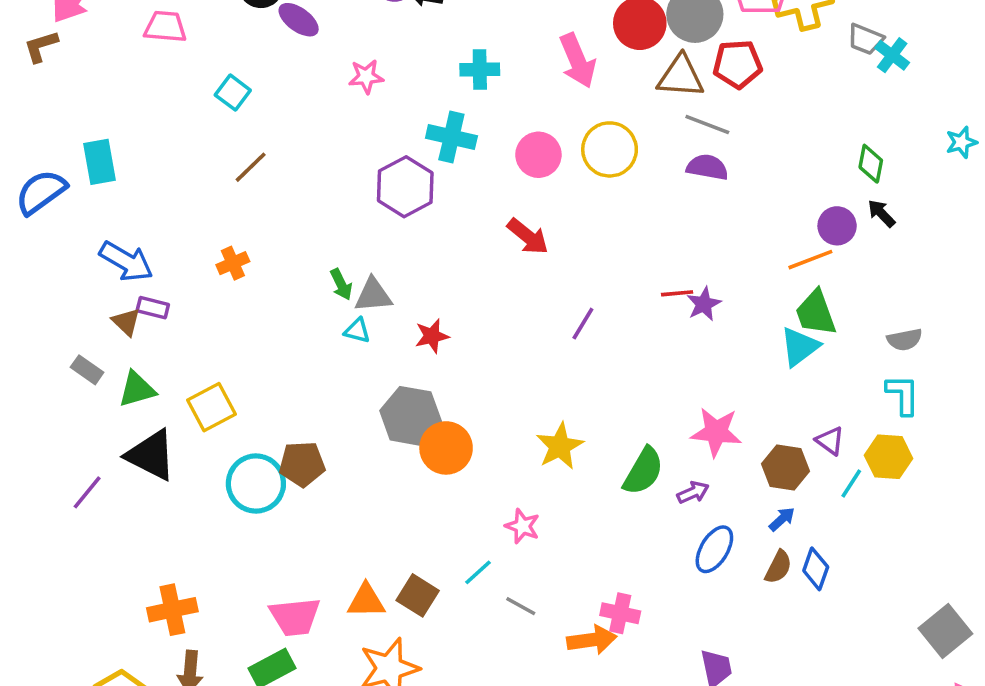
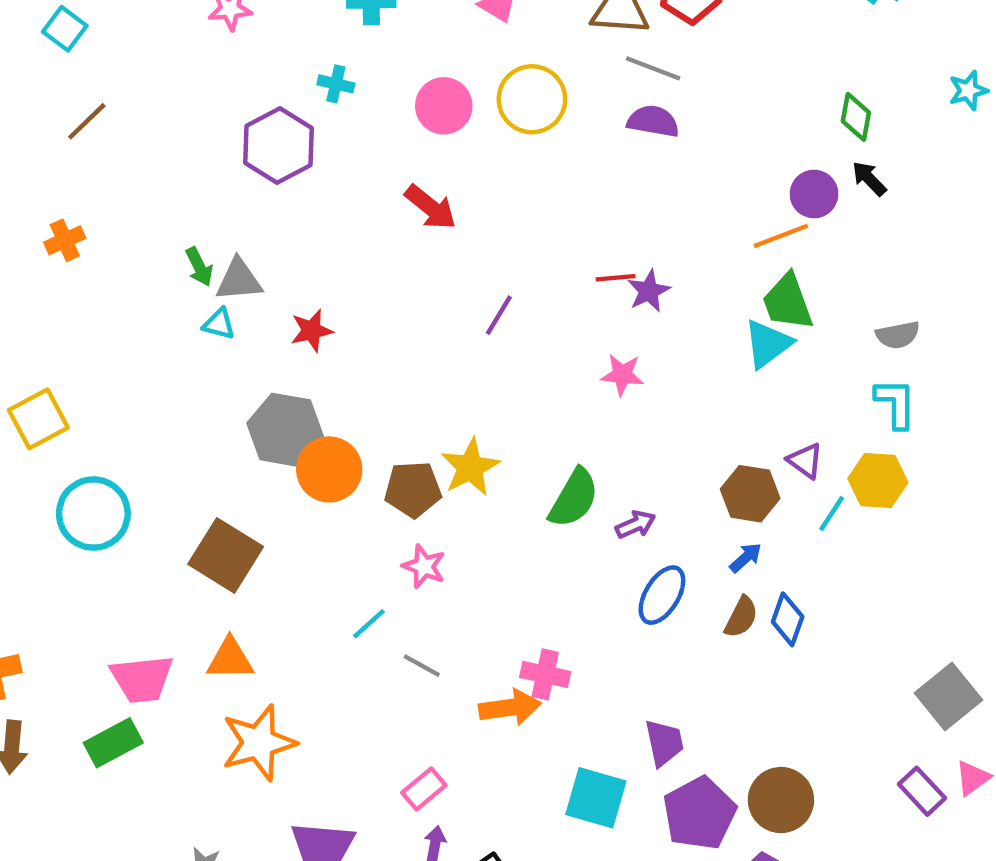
cyan cross: (451, 137) -> (336, 84), size x0.6
pink star: (716, 432) -> (622, 375), moved, size x0.7
brown pentagon: (302, 464) -> (413, 489), moved
brown square: (418, 595) -> (226, 555), moved, size x1.4

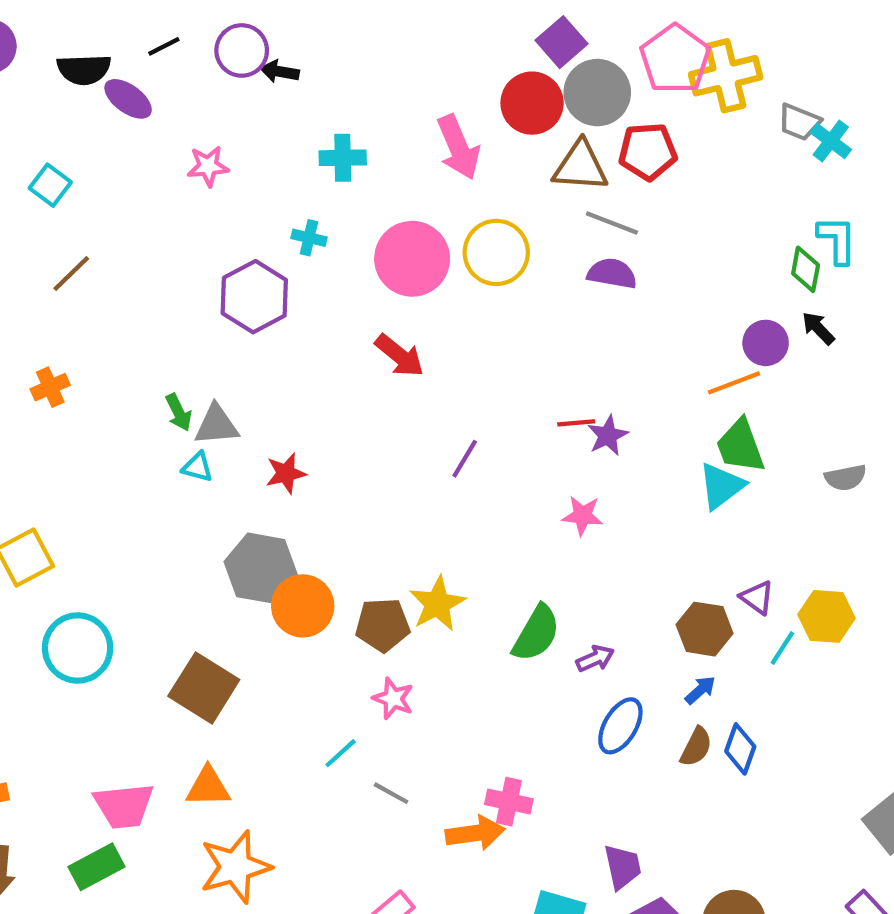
pink circle: (444, 106) -> (412, 259), size x1.4
cyan L-shape: (896, 403) -> (837, 240), moved

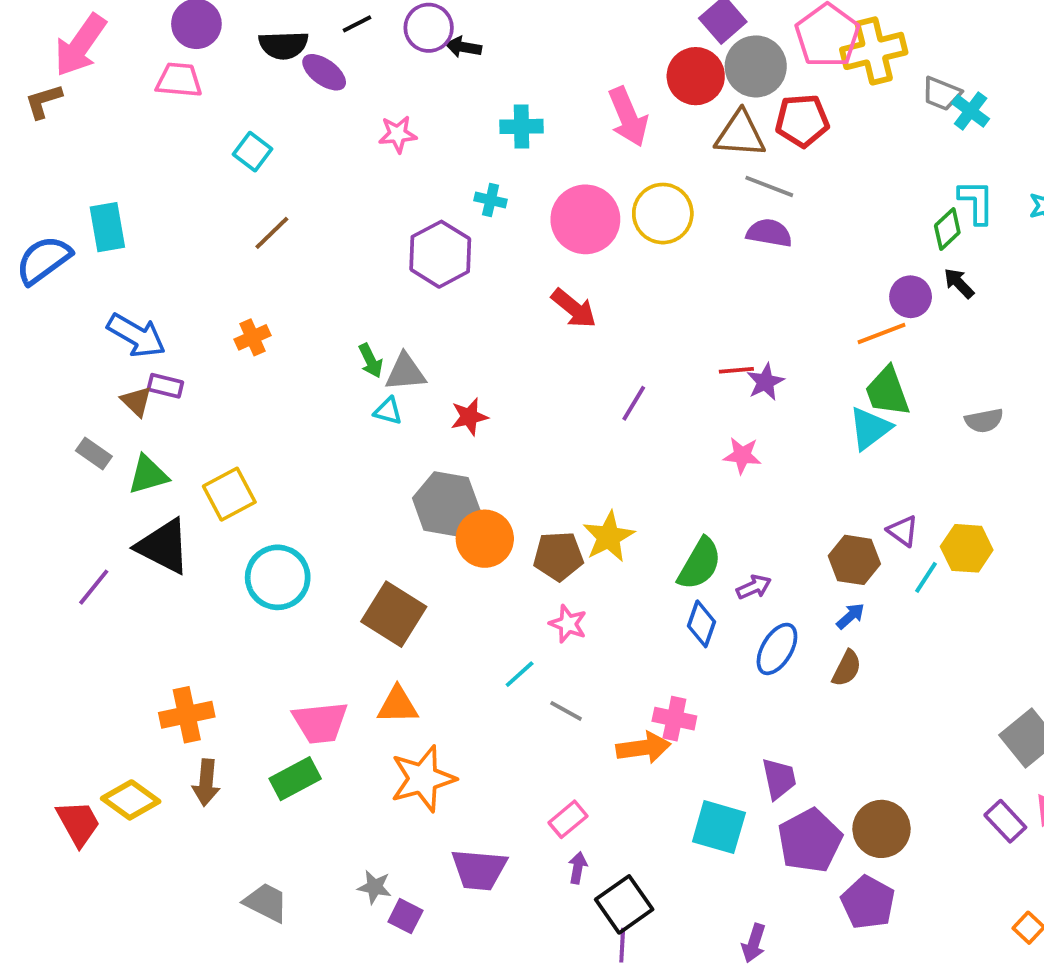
green diamond: (806, 269) -> (947, 229), turned 36
blue diamond: (740, 749) -> (702, 624), moved

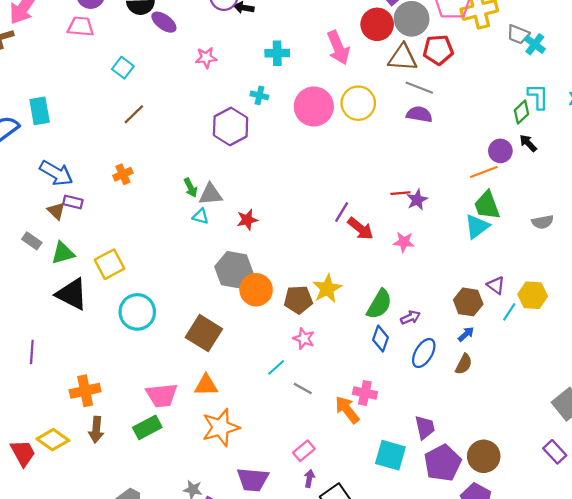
red arrow: (574, 308) -> (360, 229), moved
purple line: (94, 587) -> (32, 352), moved, turned -35
orange arrow: (643, 748) -> (347, 410), turned -120

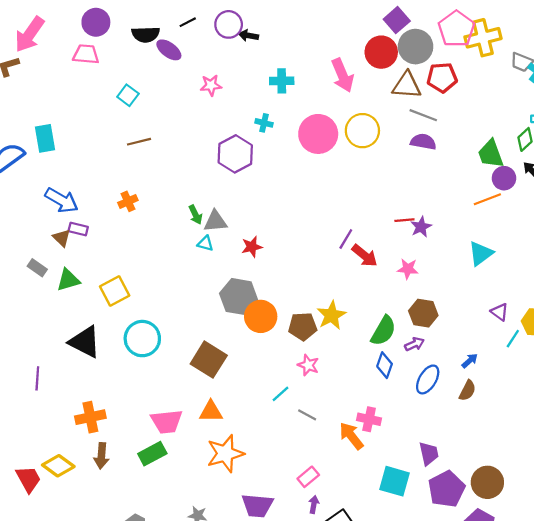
brown line: (134, 114) -> (139, 142), turned 30
green trapezoid: (487, 205) -> (491, 154), moved
black triangle: (72, 294) -> (85, 342), moved
brown hexagon: (468, 302) -> (423, 313), moved

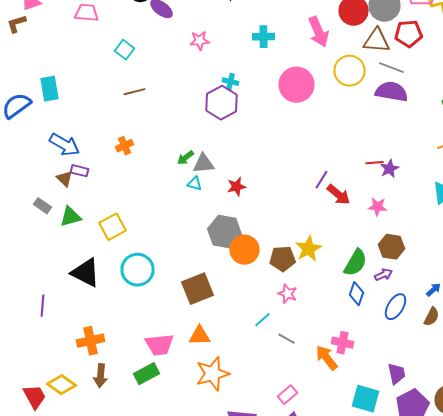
cyan cross: (264, 123) -> (230, 82), moved
yellow circle: (362, 131) -> (350, 71), moved
purple semicircle: (423, 142) -> (392, 92), size x1.4
green arrow: (195, 215) -> (186, 158), turned 78
brown square: (209, 360) -> (198, 289), turned 36

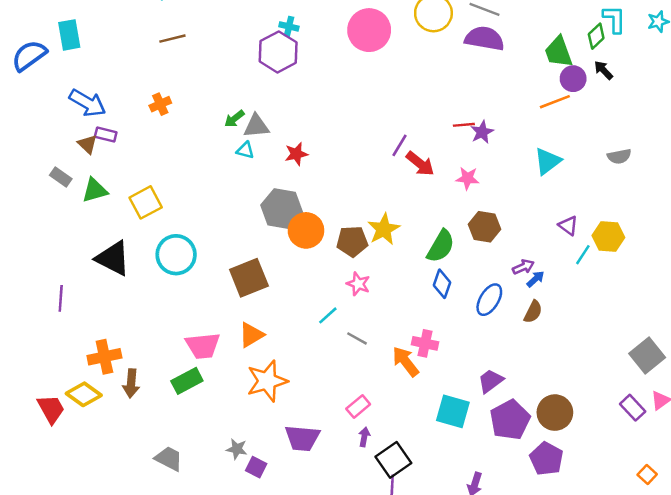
purple arrow: (384, 275) -> (523, 267), moved
orange triangle: (200, 336) -> (251, 335), turned -30
orange cross: (90, 341) -> (104, 357), moved
purple trapezoid: (396, 374) -> (491, 381), turned -115

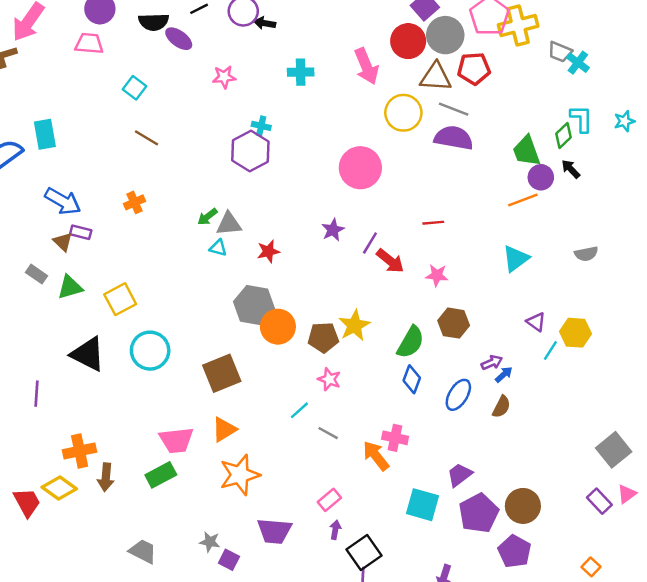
pink circle: (369, 30) -> (360, 168), moved
brown line: (172, 39) -> (146, 138), turned 45
purple star: (482, 132) -> (333, 230), moved
orange square: (647, 474) -> (591, 567), moved

